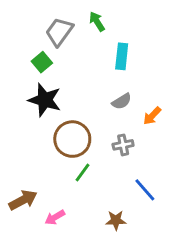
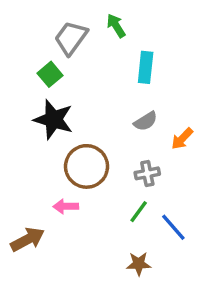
green line: (82, 172) -> (139, 212), moved
pink arrow: (55, 217) -> (66, 206), moved, turned 30

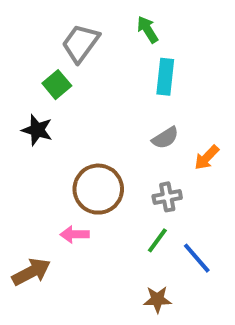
green arrow: (116, 26) -> (148, 29), moved
black star: (54, 120) -> (37, 130), moved, size x0.7

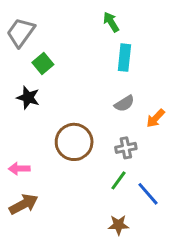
gray trapezoid: (81, 43) -> (21, 32), moved
pink arrow: (75, 234) -> (19, 169), moved

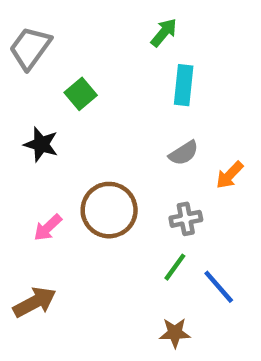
green arrow: (111, 22) -> (164, 33), turned 72
green square: (43, 63) -> (81, 94), moved
pink arrow: (19, 169) -> (48, 228), moved, turned -42

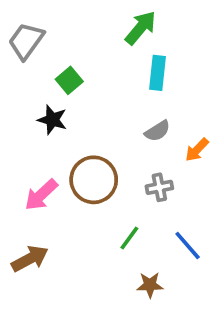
green arrow: (164, 33) -> (141, 28), size x1.4
black star: (41, 144) -> (52, 120), moved
pink arrow: (48, 228) -> (41, 195), size x1.4
green line: (175, 267) -> (129, 238), moved

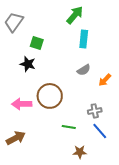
green square: (69, 80) -> (37, 43), turned -32
gray cross: (159, 187) -> (95, 111), moved
pink arrow: (41, 195) -> (22, 104), turned 42
green line: (129, 238) -> (69, 127), turned 64

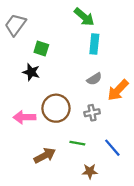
green arrow: (75, 15) -> (84, 17), turned 90
orange arrow: (105, 80) -> (118, 90), size x1.5
gray cross: (95, 111) -> (92, 113), moved
brown arrow: (16, 138) -> (45, 156), moved

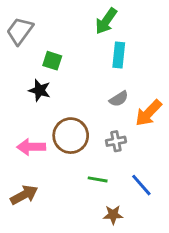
green arrow: (84, 17) -> (106, 21), turned 85
brown arrow: (45, 156) -> (24, 195), moved

